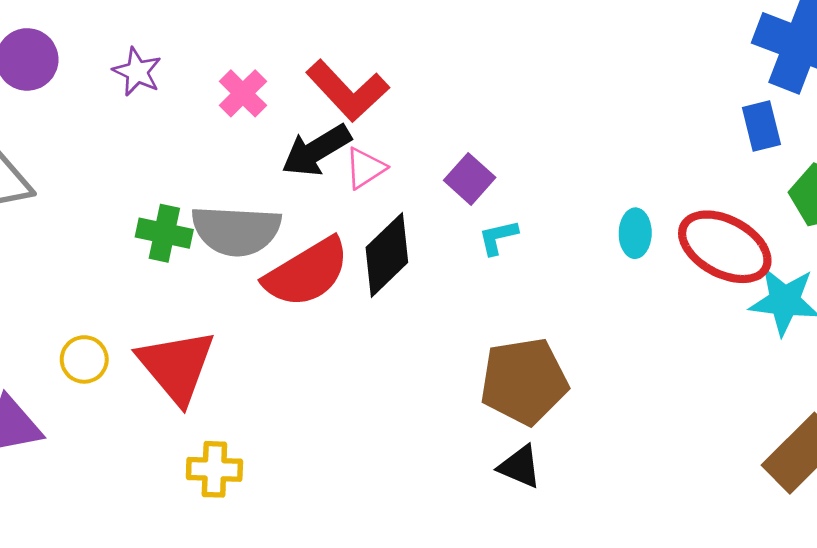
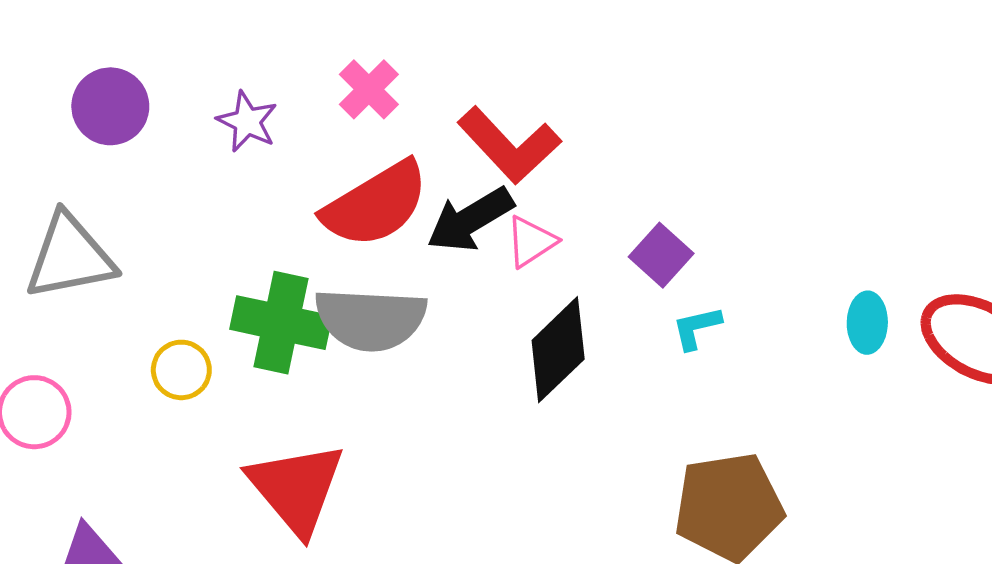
pink cross: (243, 93) -> (369, 89), moved
green cross: (164, 233) -> (281, 323), size x1.4
red semicircle: (307, 273) -> (376, 204), moved
yellow circle: (84, 359) -> (181, 370), moved

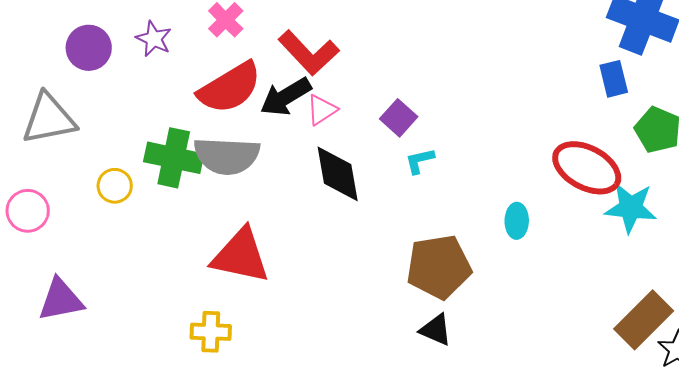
purple circle: (110, 106) -> (89, 48), moved
cyan ellipse: (867, 323) -> (517, 221), moved
black diamond: (558, 350) -> (338, 174), turned -56
red triangle: (296, 488) -> (241, 256), moved, turned -38

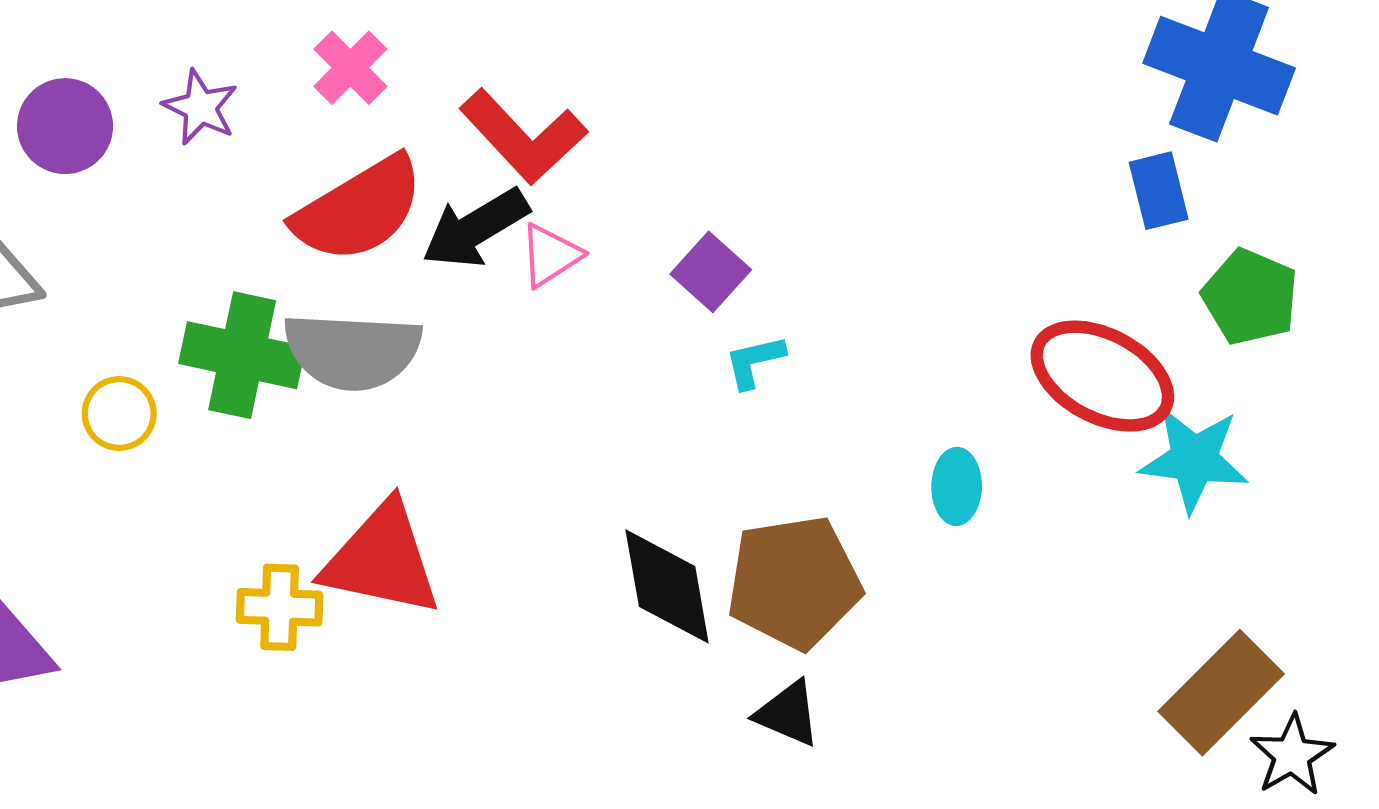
black diamond: (338, 174) -> (667, 586), moved
yellow cross: (211, 332) -> (280, 607), moved

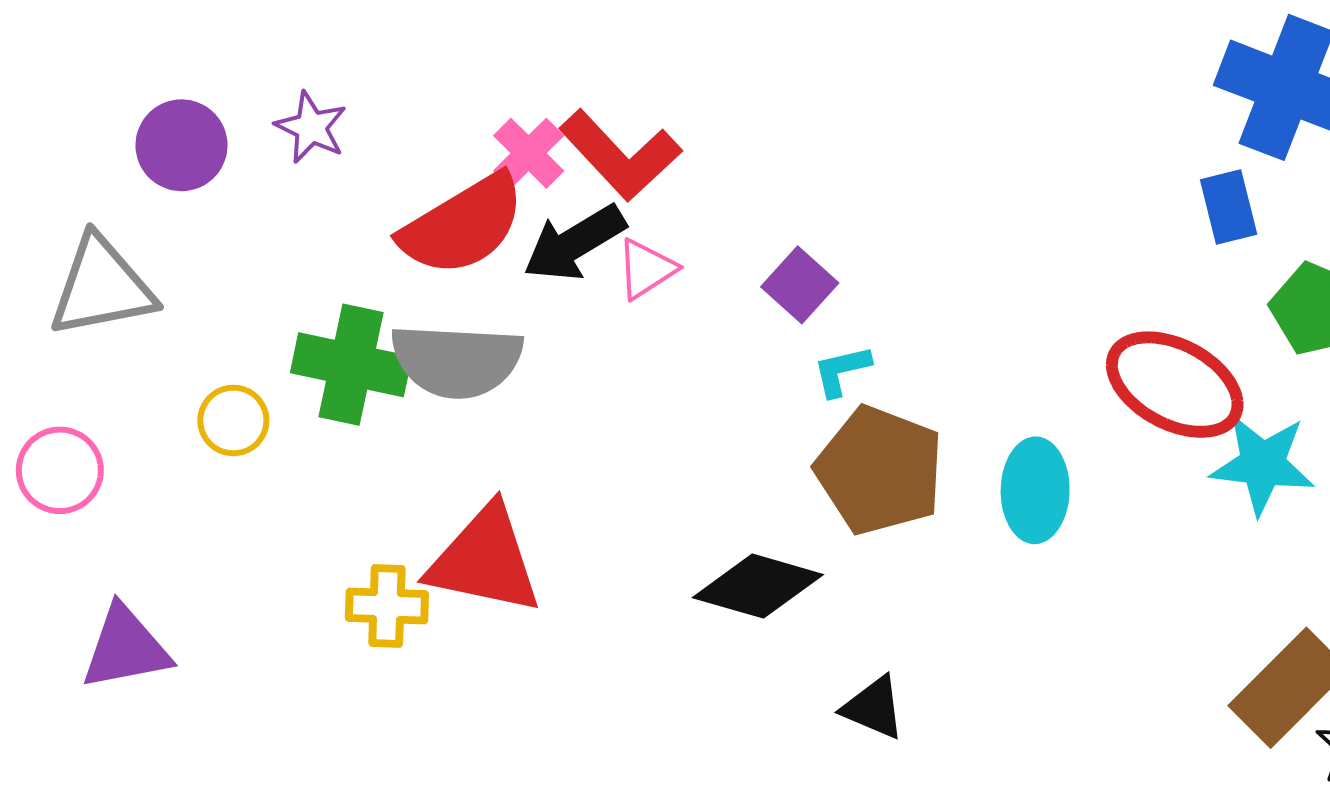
pink cross: (350, 68) -> (529, 153), moved
cyan ellipse: (957, 486) -> (1035, 490), size x1.4
brown pentagon: (794, 582) -> (880, 470), moved, turned 30
black diamond: (667, 586) -> (758, 586), turned -64

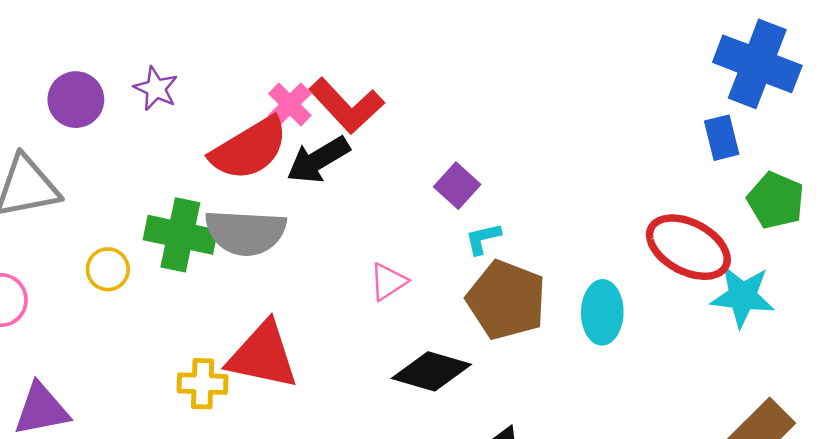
pink triangle: (646, 269) -> (388, 282), moved

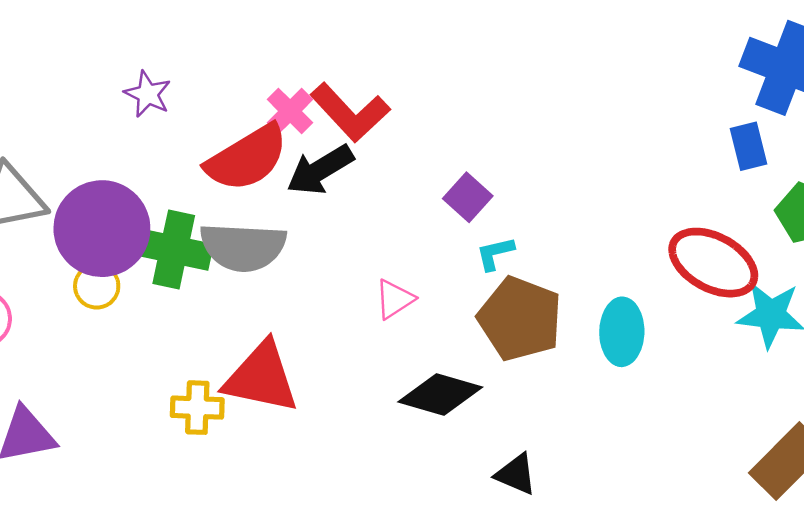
purple circle: (76, 100) -> (102, 229), moved, size x1.6

